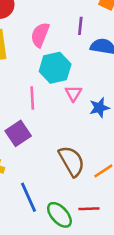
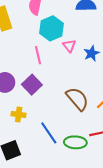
green ellipse: (59, 215) -> (75, 142), turned -35

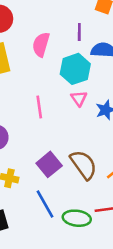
cyan hexagon: (51, 28) -> (75, 69), moved
purple square: (32, 85) -> (49, 164), moved

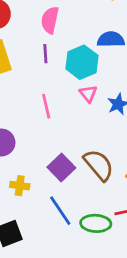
purple line: (79, 32) -> (45, 54), moved
pink semicircle: (41, 45) -> (50, 20), moved

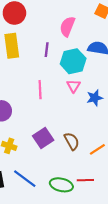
pink semicircle: (50, 20) -> (67, 26), moved
brown semicircle: (99, 165) -> (72, 141), size x0.7
blue line: (60, 211) -> (25, 179), moved, turned -30

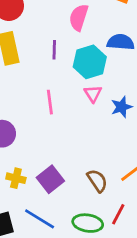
purple square: (43, 138) -> (50, 179), moved
brown semicircle: (72, 141) -> (97, 181), moved
red line: (85, 180) -> (118, 214), turned -56

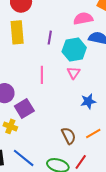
pink semicircle: (79, 17) -> (83, 19), moved, turned 54
blue star: (121, 107) -> (88, 101), moved
purple square: (50, 179) -> (24, 108), moved

